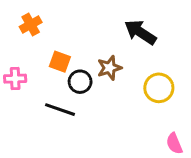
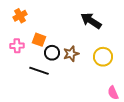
brown star: (109, 68) -> (71, 54), moved
pink cross: (15, 79) -> (17, 46), moved

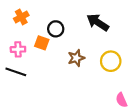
black circle: (52, 53) -> (56, 29), moved
black line: (39, 71) -> (16, 72), moved

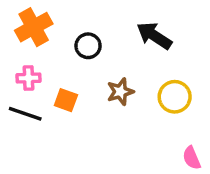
orange cross: (21, 17) -> (34, 27), size x1.5
orange square: (42, 43) -> (66, 100), moved

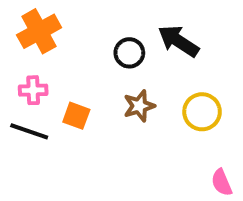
black circle: (88, 46) -> (129, 53), moved

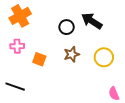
black line: (29, 131) -> (15, 87), moved

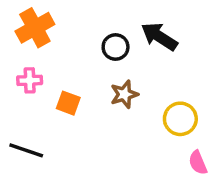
yellow circle: (104, 57) -> (180, 119), moved

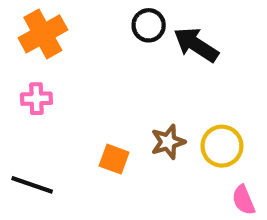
black circle: (116, 47) -> (149, 25), moved
brown star: (124, 94) -> (168, 142), moved
orange square: (68, 103) -> (114, 159), moved

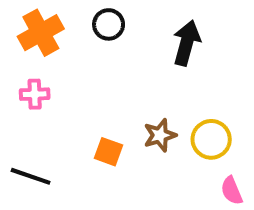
black circle: (149, 25) -> (109, 24), moved
black arrow: (196, 45) -> (187, 43), turned 72

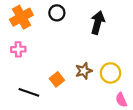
orange square: (109, 152) -> (57, 79), turned 32
black line: (31, 176) -> (29, 92), moved

